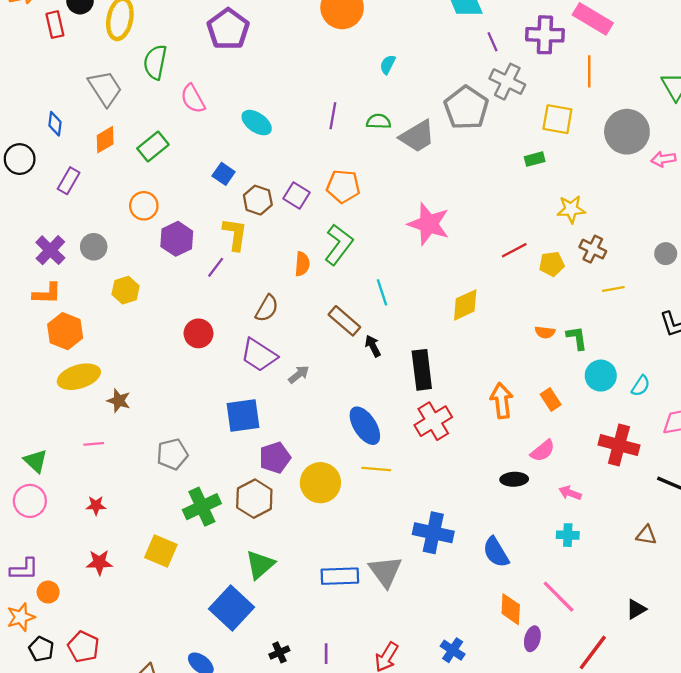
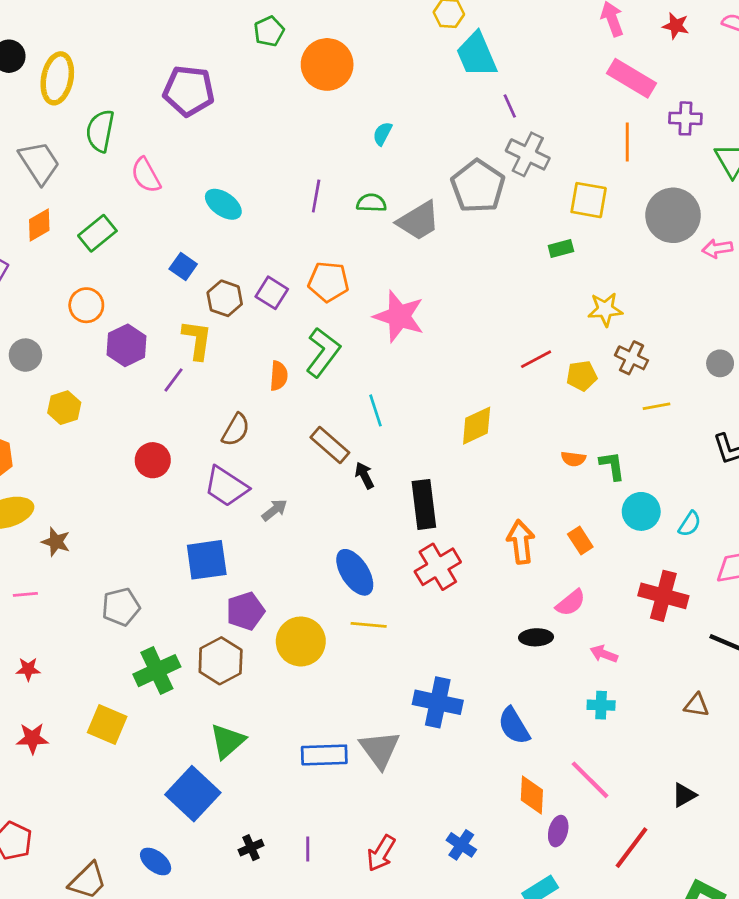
purple pentagon: (228, 29) -> (189, 91), turned -30
purple cross: (545, 35) -> (685, 118), moved, size x0.7
pink star: (429, 224) -> (399, 316), moved

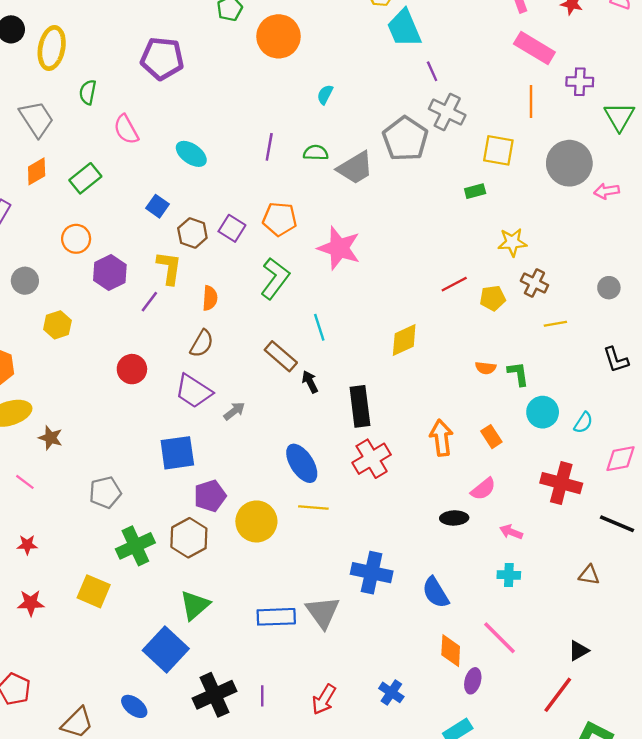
green semicircle: (100, 131) -> (88, 92), size x0.7
orange semicircle: (279, 376) -> (210, 298), moved
pink line: (25, 594) -> (25, 482), turned 42
black cross: (251, 848) -> (215, 695), size x2.0
red line: (632, 848) -> (558, 695), moved

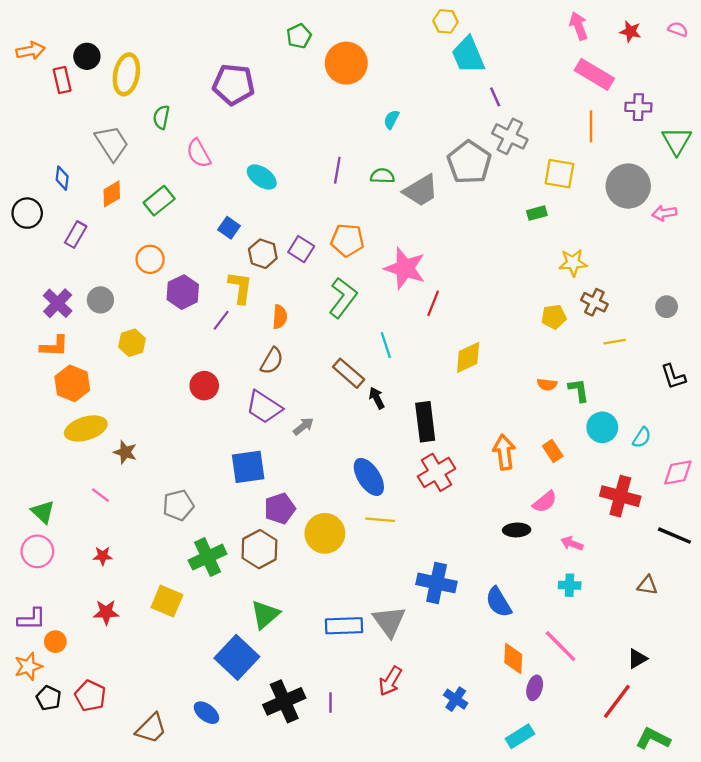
red line: (454, 284) -> (433, 303), moved, turned -40
red arrow: (324, 699) -> (390, 681), moved

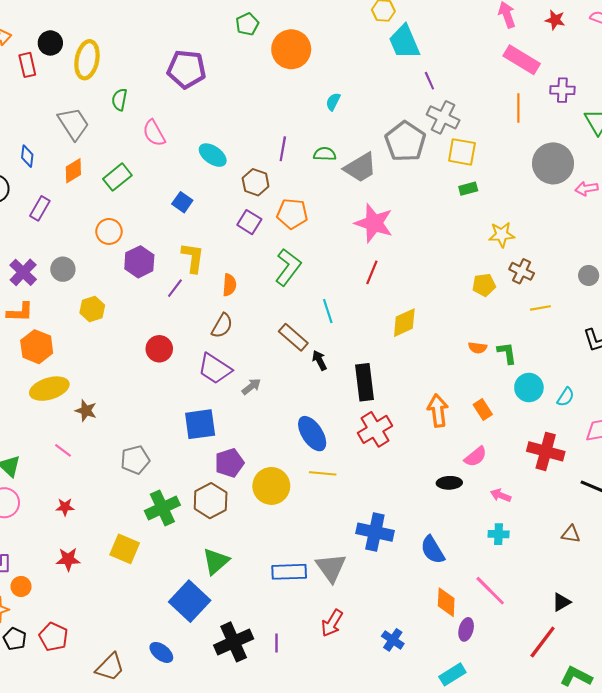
yellow square: (559, 174) -> (462, 152), moved
brown hexagon: (263, 254) -> (256, 182), moved
pink star: (405, 268) -> (374, 223), moved

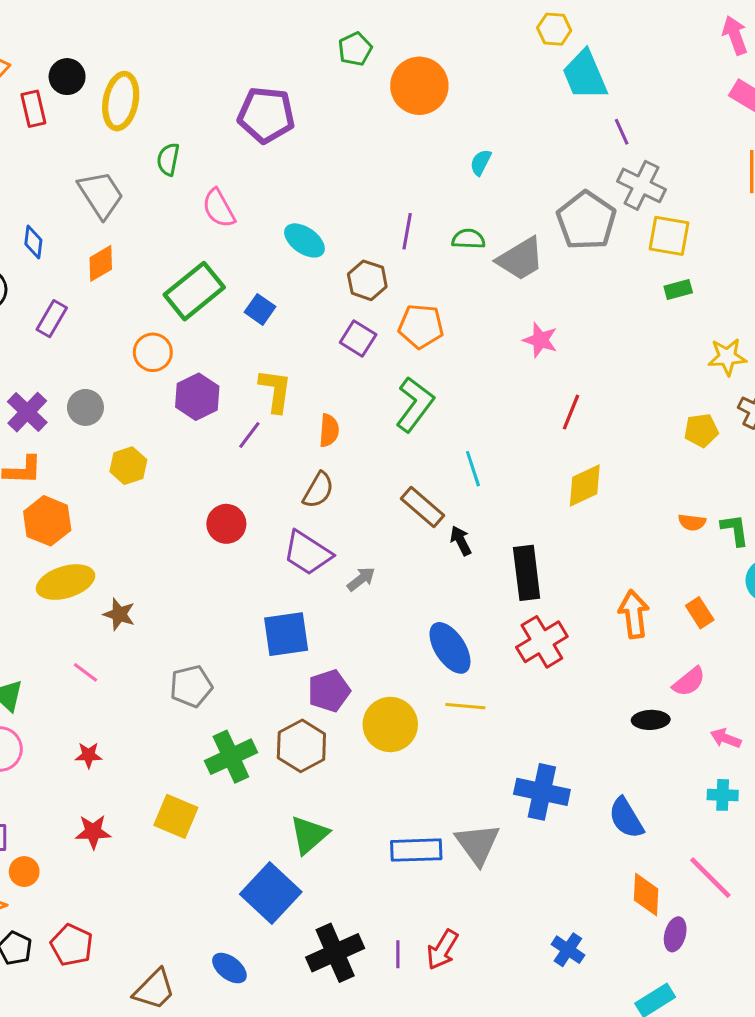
green rectangle: (117, 177) -> (194, 291), moved, size x1.4
pink star: (374, 223) -> (540, 340), size x0.6
red line: (372, 272) -> (571, 412), moved
red arrow: (332, 623) -> (442, 950), moved

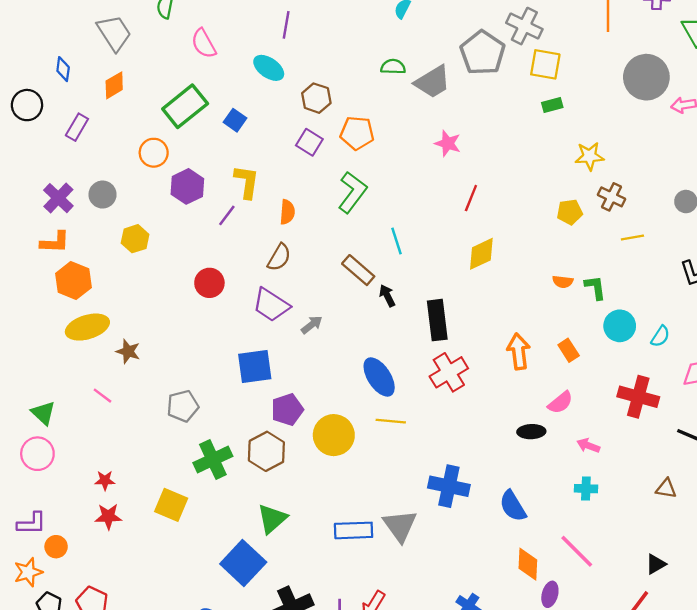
purple line: (407, 231) -> (286, 25), moved
red star: (89, 755) -> (105, 480), moved

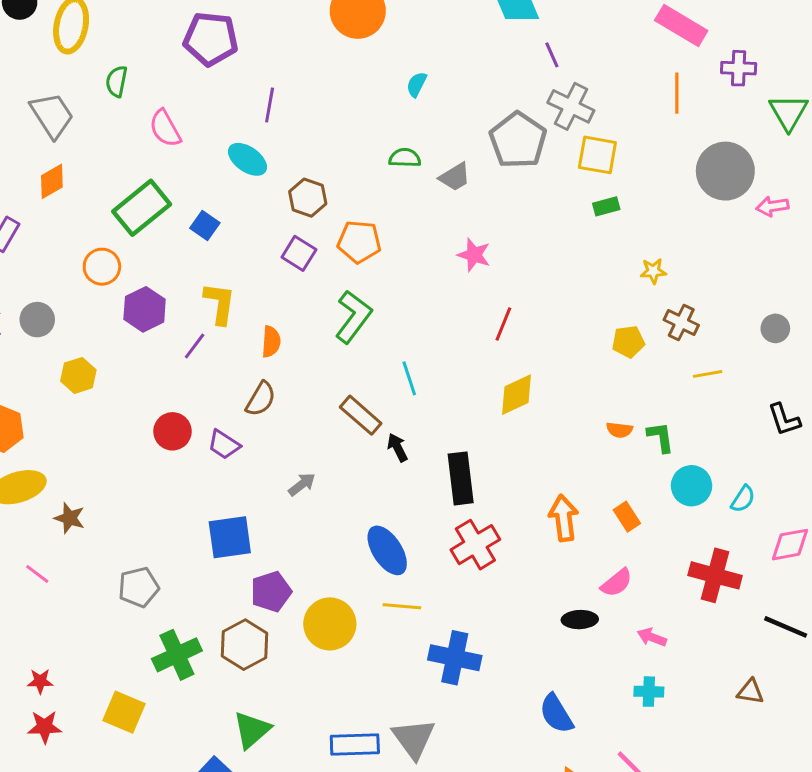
gray trapezoid: (433, 82) -> (455, 177), size x0.7
yellow star: (589, 156) -> (653, 271), size x0.7
purple trapezoid: (271, 305) -> (224, 445), moved, size x0.7
blue cross: (449, 486) -> (455, 658), moved

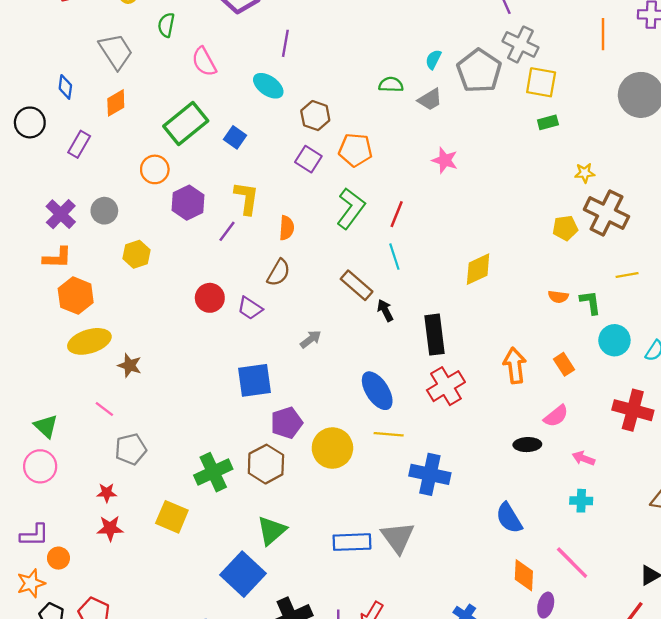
cyan semicircle: (417, 84) -> (433, 59), moved
brown cross: (681, 323) -> (606, 213), size x1.6
red line: (503, 324) -> (397, 214), moved
yellow line: (708, 374) -> (627, 275), moved
gray pentagon: (139, 587) -> (131, 449), moved

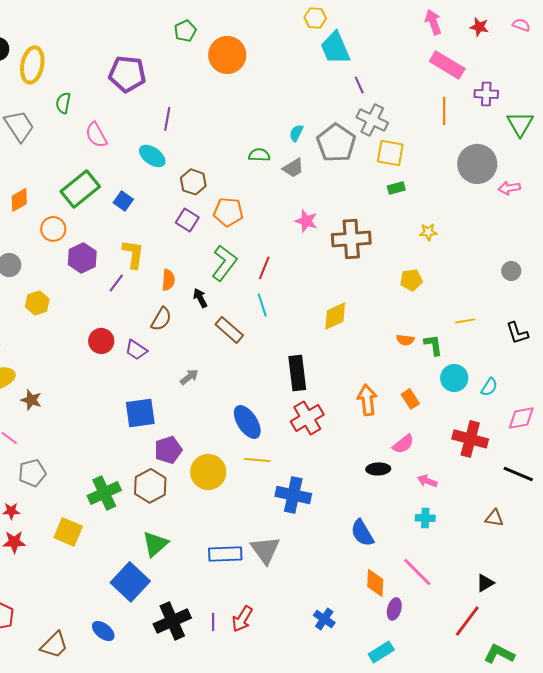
orange diamond: (116, 103) -> (19, 200), moved
brown cross: (606, 213) -> (351, 239), moved, turned -30
black arrow: (385, 310) -> (200, 298), moved

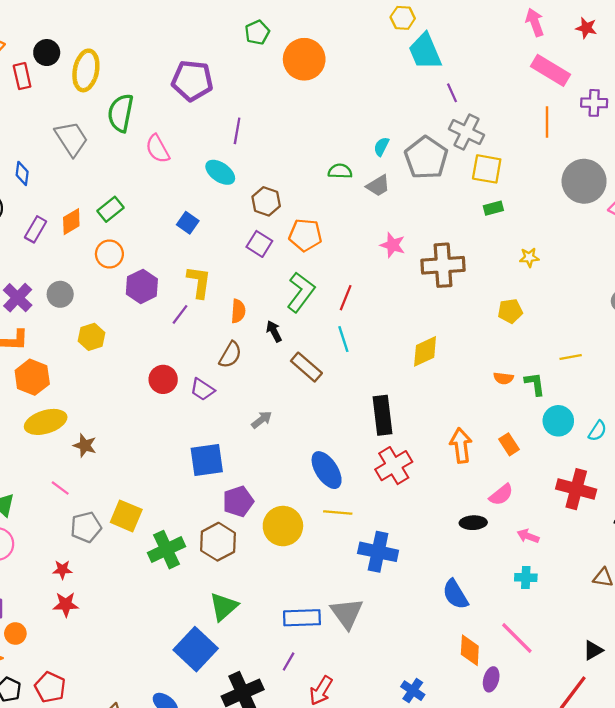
green semicircle: (63, 103) -> (121, 113), size x1.6
green rectangle: (80, 189) -> (111, 209), moved, size x0.6
yellow square: (68, 532) -> (126, 516), moved
purple line: (213, 622) -> (289, 661), moved, turned 30

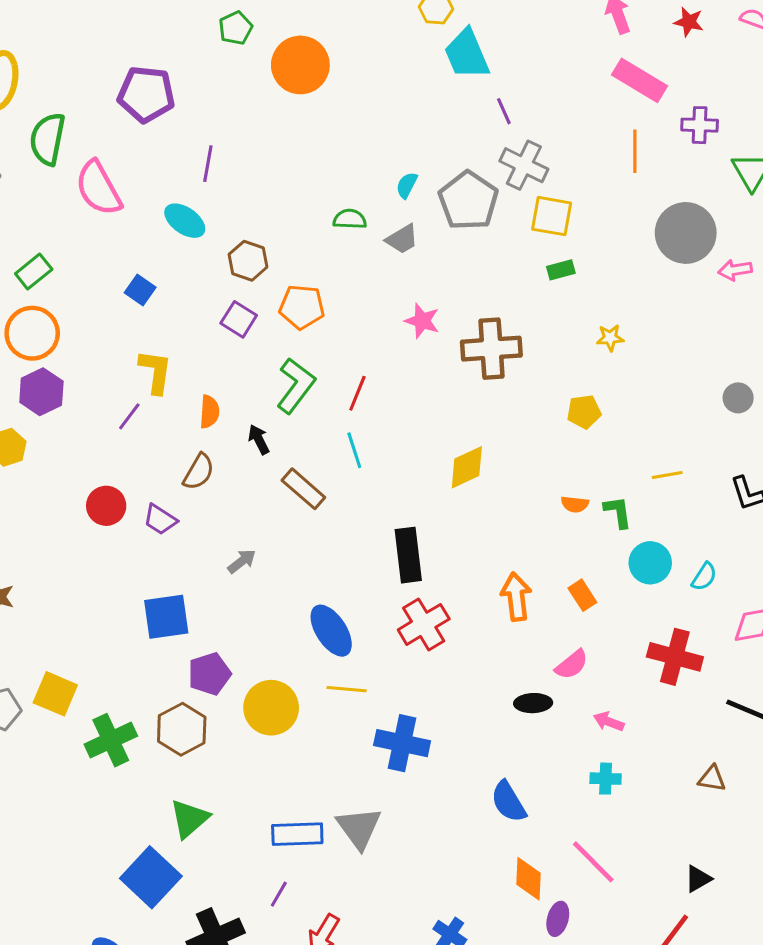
pink semicircle: (158, 149) -> (98, 188), size x1.4
orange circle: (109, 254) -> (32, 333), size x1.4
purple hexagon: (142, 286) -> (41, 392), moved

